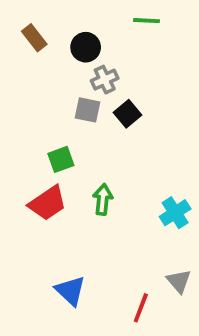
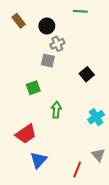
black square: (127, 114) -> (87, 74), moved
red trapezoid: (48, 203) -> (26, 134), moved
blue triangle: (70, 291) -> (38, 160), turned 30

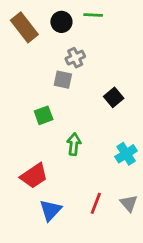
green line: (80, 11) -> (93, 15), moved
brown rectangle: (19, 21) -> (24, 27), size x1.5
black circle: (47, 26) -> (61, 22), moved
red line: (77, 169) -> (96, 203), moved

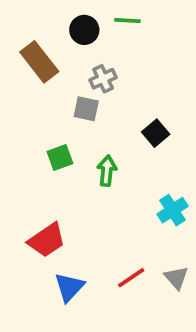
brown rectangle: (24, 27) -> (39, 62), moved
green arrow: (74, 144) -> (107, 171), moved
red line: (96, 203) -> (131, 278), turned 35

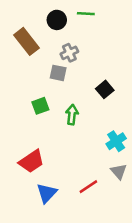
gray triangle: (176, 278) -> (119, 171), moved

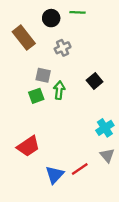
gray square: (58, 73) -> (43, 75), moved
green arrow: (72, 115) -> (59, 90), moved
blue triangle: (47, 193) -> (55, 175), moved

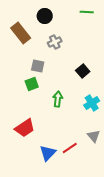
green line: (77, 12) -> (87, 12), moved
green arrow: (59, 90) -> (58, 99), moved
cyan cross: (105, 128) -> (92, 103), moved

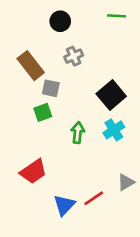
brown rectangle: (21, 33) -> (31, 66), moved
black square: (83, 71) -> (111, 95), size x1.5
cyan cross: (92, 103) -> (114, 130), moved
gray triangle: (94, 136) -> (126, 182), turned 40

